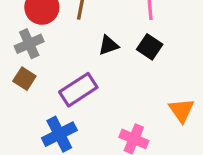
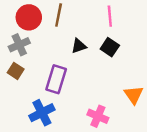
purple rectangle: (78, 90) -> (56, 79), turned -40

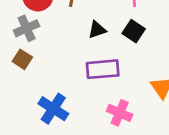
purple rectangle: (56, 79) -> (103, 69), moved, turned 68
blue cross: (42, 113) -> (53, 109), turned -30

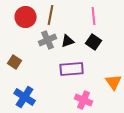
gray cross: (27, 28) -> (48, 40), moved
blue cross: (53, 109) -> (25, 97), moved

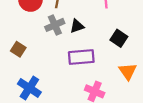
black square: (94, 42) -> (119, 38), moved

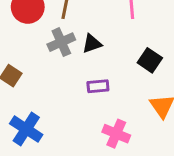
purple rectangle: (81, 57) -> (98, 86), size x0.6

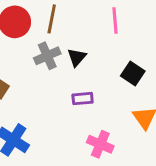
black triangle: (92, 44) -> (77, 57), turned -30

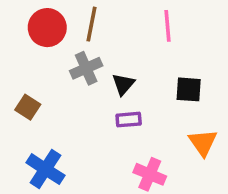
black triangle: (77, 57) -> (123, 84), moved
black square: (133, 74) -> (189, 89), turned -30

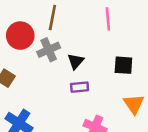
red circle: (47, 28) -> (20, 36), moved

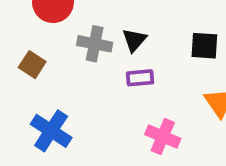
gray cross: (49, 50) -> (95, 44), moved, turned 35

